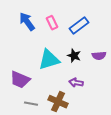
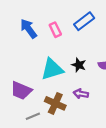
blue rectangle: (79, 26) -> (84, 21), moved
brown cross: (58, 102) -> (55, 103), moved
gray line: (31, 104) -> (33, 116), turned -32

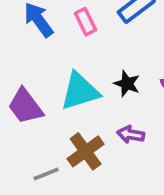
purple trapezoid: (21, 91) -> (25, 106), moved, turned 30
brown cross: (55, 103) -> (86, 151), turned 30

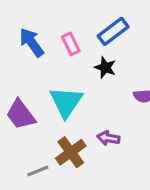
black star: (127, 84) -> (105, 67), moved
cyan triangle: (80, 91) -> (66, 102), turned -39

